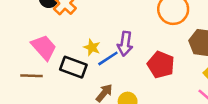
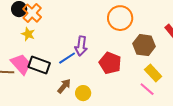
pink trapezoid: (44, 47) -> (21, 64), moved
yellow star: (92, 47) -> (28, 34), moved

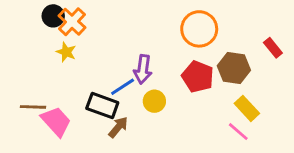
red pentagon: (110, 63) -> (198, 77), moved
pink trapezoid: (21, 64) -> (56, 121), moved
black rectangle: (39, 65) -> (102, 106), moved
yellow circle: (83, 93) -> (154, 101), moved

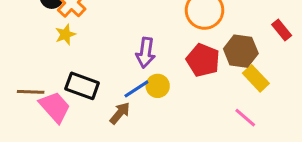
yellow star: (66, 52) -> (65, 34), turned 30
blue line: (123, 87) -> (136, 89), moved
black rectangle: (102, 106) -> (82, 86), moved
yellow rectangle: (247, 108) -> (256, 78), moved

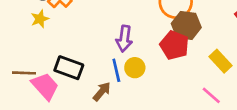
yellow star: (65, 34) -> (40, 19), moved
brown hexagon: (241, 51) -> (186, 25), moved
blue line: (136, 89) -> (116, 70), turned -70

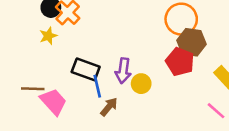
purple arrow: (124, 39) -> (123, 71), moved
black rectangle: (69, 68) -> (86, 69), moved
blue line: (116, 70) -> (97, 86), moved

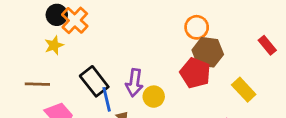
orange circle: (181, 19) -> (197, 27), size x0.7
black rectangle: (86, 69) -> (94, 81), turned 32
brown line: (33, 89) -> (37, 84), moved

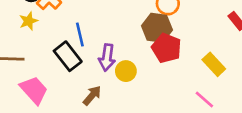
brown hexagon: (208, 52) -> (157, 28), moved
blue line: (107, 99) -> (80, 35), moved

